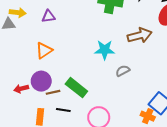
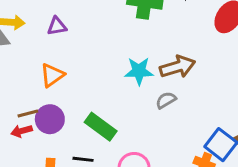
brown arrow: (140, 35) -> (177, 67), moved
brown line: (53, 92) -> (28, 113), moved

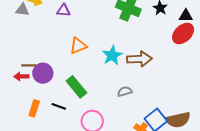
cyan star: (139, 71) -> (112, 55), turned 30
orange triangle: (52, 75) -> (78, 46), moved
gray semicircle: (166, 100) -> (125, 91), moved

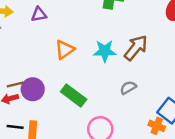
cyan star: (112, 55) -> (105, 51), turned -30
brown arrow: (139, 59) -> (136, 48), turned -35
black line: (59, 106) -> (15, 127), moved

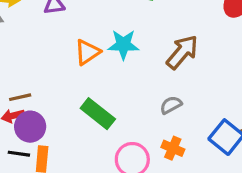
cyan star: (105, 51) -> (123, 45), moved
purple circle: (33, 89) -> (30, 127), moved
orange cross: (157, 126) -> (173, 148), moved

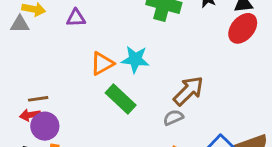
brown arrow: (182, 52) -> (188, 91), moved
green rectangle: (98, 114) -> (121, 99), moved

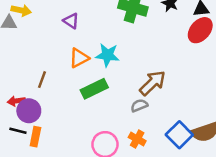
purple triangle: (76, 18) -> (71, 21), moved, turned 35
brown line: (38, 99) -> (42, 80), moved, turned -63
green rectangle: (121, 99) -> (94, 89), turned -70

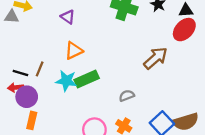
cyan star: (107, 55) -> (66, 81), moved
brown arrow: (153, 83) -> (156, 58), moved
black line: (18, 131) -> (20, 73), moved

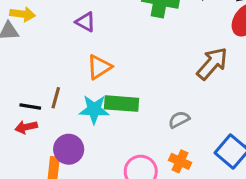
green rectangle: (87, 79) -> (122, 104), turned 35
purple circle: (27, 97) -> (69, 149), moved

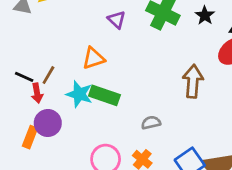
purple triangle: (85, 22) -> (117, 20), moved
brown arrow: (212, 63) -> (193, 81), turned -52
red arrow: (26, 127) -> (37, 93), moved, turned -102

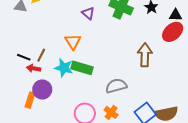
orange triangle: (93, 58) -> (73, 42), turned -42
red arrow: (37, 93) -> (34, 68), turned 112
gray semicircle: (151, 123) -> (116, 86), size x1.5

